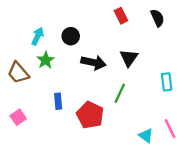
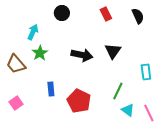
black circle: (71, 36) -> (62, 13), moved
green line: (120, 93) -> (118, 91), moved
cyan triangle: (146, 135) -> (128, 110), moved

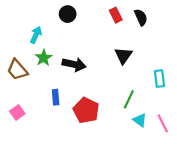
black semicircle: (138, 16) -> (141, 17), moved
black arrow: (82, 55) -> (74, 64), moved

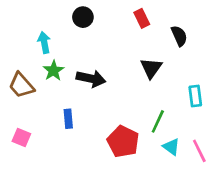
black semicircle: (141, 17) -> (179, 36), moved
cyan arrow: (36, 35) -> (44, 43), turned -35
red pentagon: (86, 110) -> (123, 142), moved
pink square: (17, 112) -> (21, 137), turned -32

